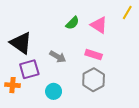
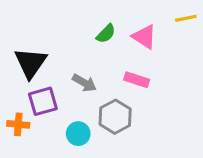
yellow line: (127, 12) -> (186, 18), turned 48
black triangle: (21, 43) -> (31, 63), turned 30
gray hexagon: (94, 80) -> (115, 117), moved

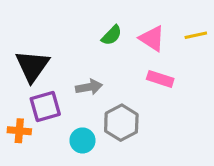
yellow line: (186, 18) -> (196, 35), moved
pink rectangle: (137, 80) -> (160, 79), moved
gray arrow: (84, 83) -> (89, 87), turned -40

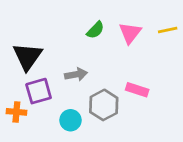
pink triangle: (152, 38) -> (130, 33), turned 35
pink rectangle: (160, 79) -> (137, 90), moved

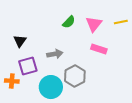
black triangle: (27, 56) -> (20, 41), size x0.6
pink rectangle: (137, 90) -> (99, 49), moved
cyan circle: (70, 120) -> (51, 87), size x1.5

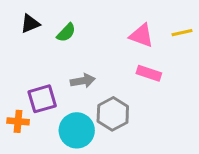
green semicircle: (69, 22) -> (66, 33), moved
pink triangle: (94, 24) -> (141, 36), turned -48
black triangle: (20, 41) -> (30, 24), moved, turned 32

